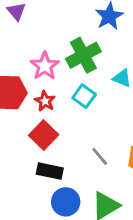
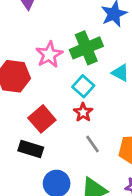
red star: (45, 101) -> (83, 112), moved
black rectangle: (50, 171) -> (31, 149), moved

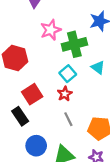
pink star: (49, 55) -> (51, 30), moved
black rectangle: (31, 149) -> (20, 116), turned 30

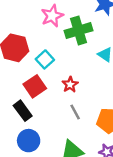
cyan square: (68, 74) -> (45, 59), moved
blue circle: (36, 146) -> (29, 141), moved

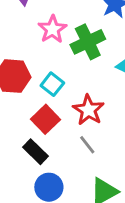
red star: (70, 84) -> (88, 110), size x1.5
gray line: (75, 112) -> (87, 145), moved

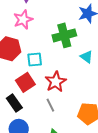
pink star: (52, 29) -> (23, 19), moved
cyan square: (52, 84) -> (35, 60), turned 35

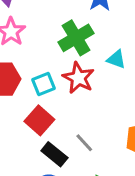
red star: (56, 82) -> (78, 78), moved
black rectangle: (14, 103) -> (54, 154), moved

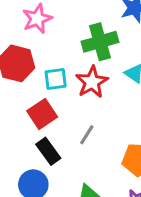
gray line: (84, 143) -> (87, 135), moved, turned 60

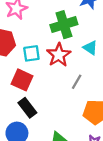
red square: (42, 114) -> (22, 80), turned -30
gray line: (87, 135) -> (77, 82), moved

